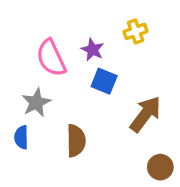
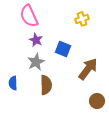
purple star: (92, 50) -> (36, 40), moved
pink semicircle: (51, 58) -> (29, 16), moved
gray star: (36, 103) -> (36, 62), moved

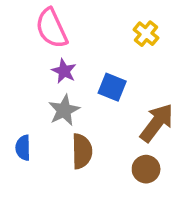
yellow cross: (82, 19) -> (146, 34), turned -32
brown circle: (97, 101) -> (146, 169), moved

